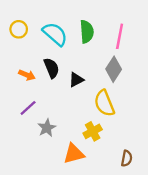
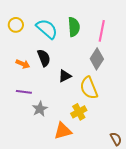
black triangle: (76, 80) -> (65, 76), moved
purple line: (28, 108) -> (24, 92), turned 49
brown semicircle: (127, 158) -> (116, 139), moved, turned -40

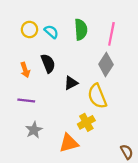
yellow circle: (16, 25) -> (29, 29), moved
cyan semicircle: (47, 29) -> (51, 32), size x0.6
orange arrow: (23, 64) -> (25, 70), turned 48
gray star: (40, 109) -> (34, 130), moved

